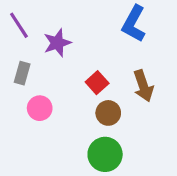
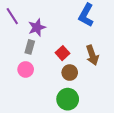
gray rectangle: (22, 73) -> (30, 47), moved

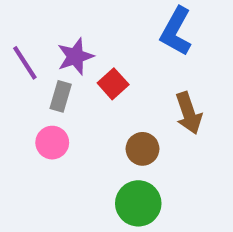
purple line: (12, 16) -> (25, 63), moved
red square: (63, 53) -> (113, 84), moved

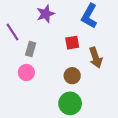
purple star: (75, 56) -> (46, 14), moved
red square: (113, 84) -> (72, 43), moved, turned 32

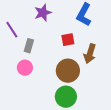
brown arrow: (96, 58) -> (90, 54), turned 36
brown circle: (72, 76) -> (68, 71), size x1.5

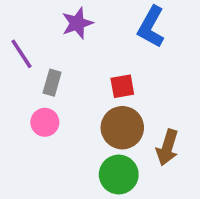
red square: (68, 40) -> (122, 86), moved
brown arrow: (90, 54) -> (167, 147), moved

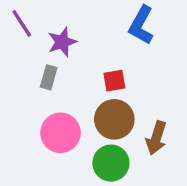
purple star: (77, 23) -> (62, 42), moved
purple line: (21, 54) -> (22, 23), moved
pink circle: (45, 122) -> (60, 133), moved, size x1.5

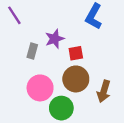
purple star: (62, 42) -> (55, 39), moved
green circle: (111, 163) -> (61, 108), moved

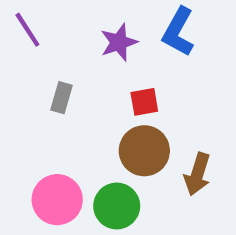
purple star: (55, 39) -> (119, 42), moved
pink circle: (40, 88) -> (57, 200), moved

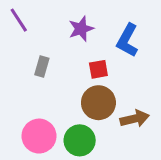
blue L-shape: (178, 32) -> (127, 40), moved
brown arrow: (197, 174) -> (135, 119), turned -120

